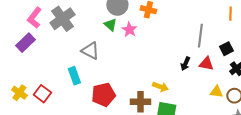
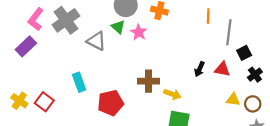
orange line: (230, 14) -> (208, 16), moved
gray line: (200, 36) -> (229, 32), moved
gray triangle: (90, 51) -> (96, 41), moved
brown cross: (140, 102) -> (149, 81), moved

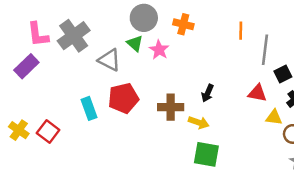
pink L-shape: (36, 19) -> (38, 34), turned -45
black arrow: (200, 69) -> (208, 93), moved
yellow triangle: (233, 100) -> (274, 117), moved
red pentagon: (111, 103) -> (123, 98), moved

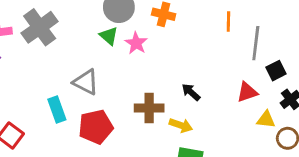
gray triangle: (109, 60) -> (86, 82), moved
black arrow: (208, 93) -> (191, 92), turned 108
red triangle: (257, 93) -> (247, 92), turned -30
red pentagon: (123, 98) -> (96, 127), moved

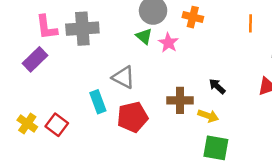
gray cross: (40, 27) -> (82, 29), turned 32

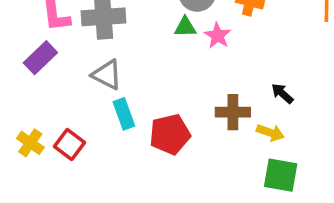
green triangle: (144, 36) -> (185, 27), turned -42
gray triangle: (124, 77) -> (107, 75), moved

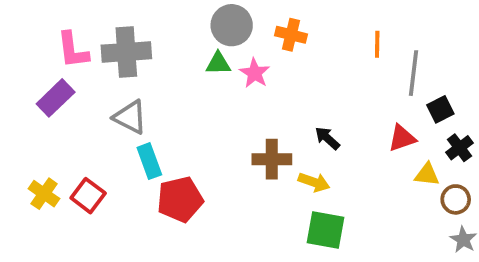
red pentagon: (170, 134) -> (180, 199), moved

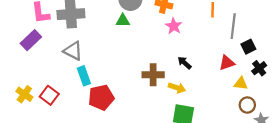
pink star: (255, 73) -> (174, 26), moved
brown circle: (456, 199) -> (247, 105), moved

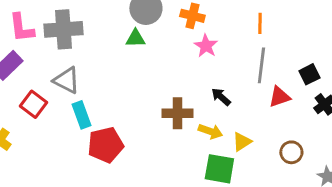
gray line: (233, 26) -> (261, 65), moved
yellow triangle: (241, 83) -> (242, 142), moved, turned -40
red square: (49, 95) -> (33, 104), moved
brown circle: (247, 105) -> (291, 152), moved

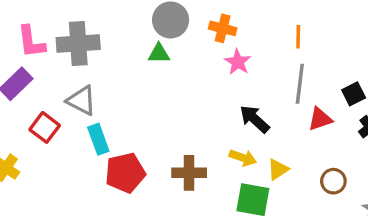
black arrow: (221, 97) -> (255, 119), size x1.4
brown cross: (177, 113) -> (189, 173), moved

